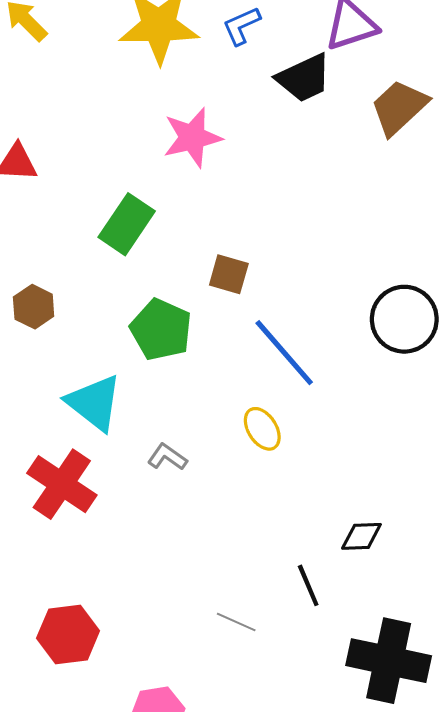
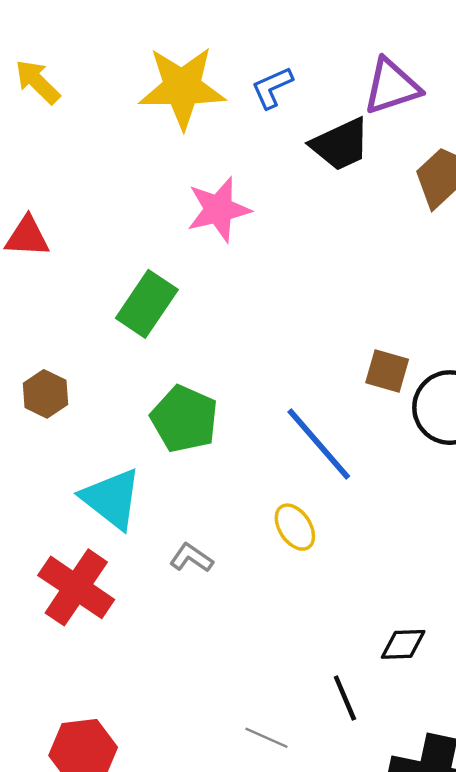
brown square: (229, 274) -> (387, 371), moved

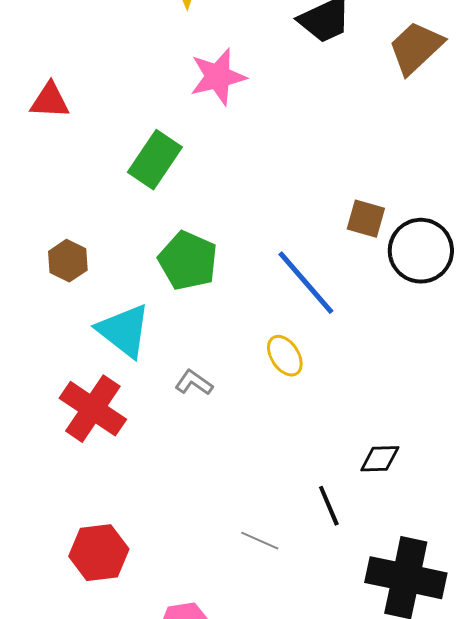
brown hexagon: (45, 394) -> (68, 261), moved

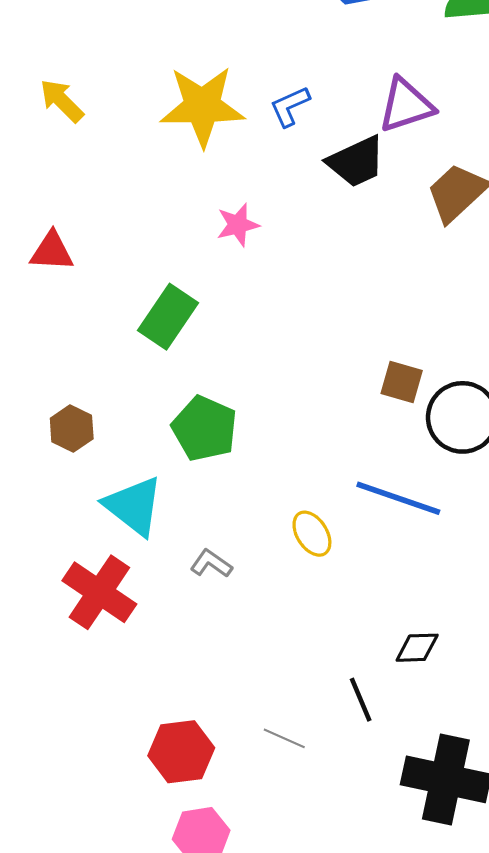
pink star: (218, 77) -> (238, 225), size x0.7
blue line: (306, 283) -> (398, 498), moved, turned -30
red hexagon: (99, 553) -> (181, 752), moved

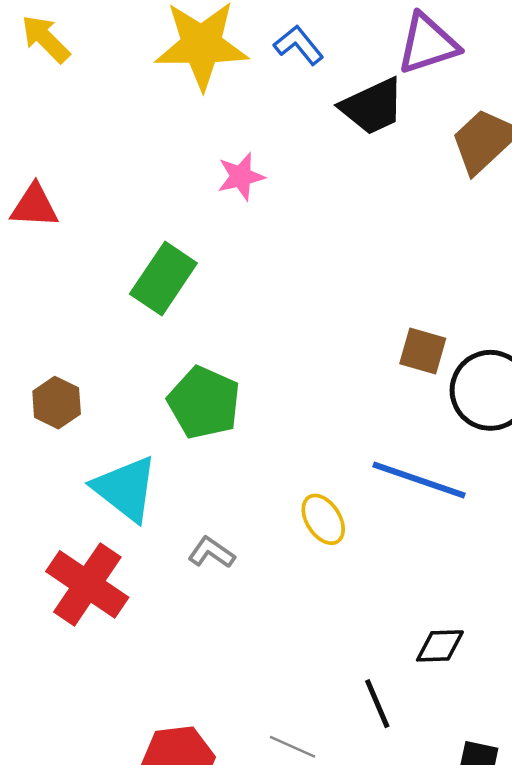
blue L-shape: (290, 106) -> (299, 45), turned 75

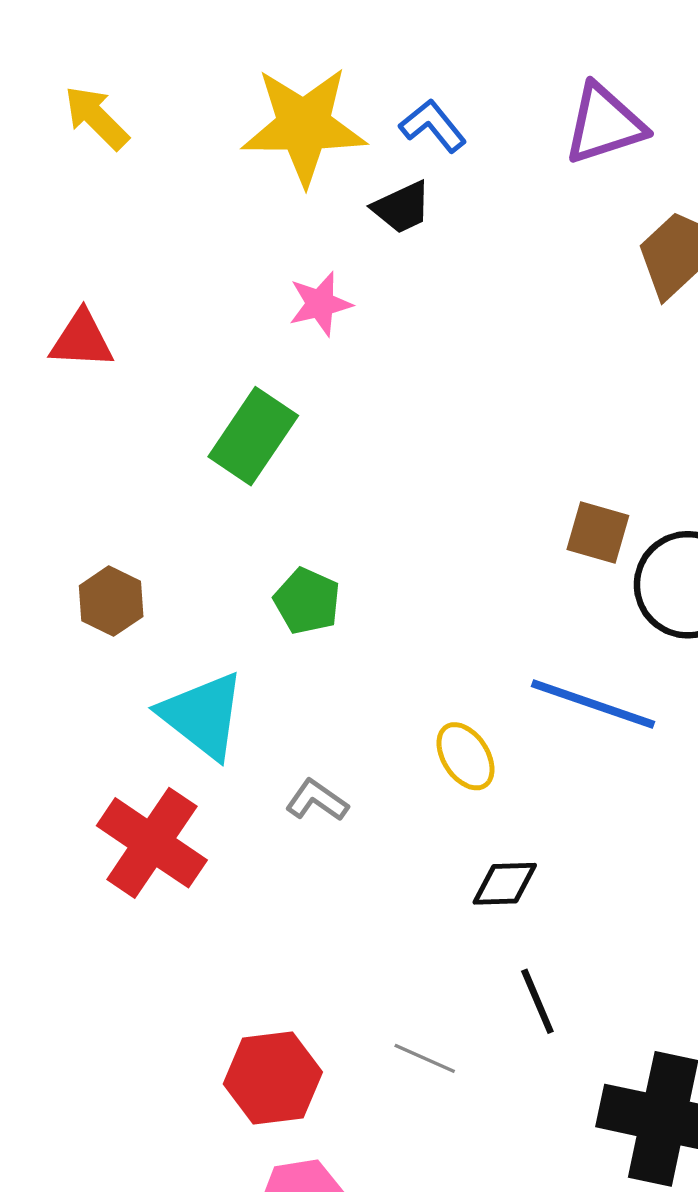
black trapezoid: (372, 106) -> (402, 207), moved, size x0.7
pink star: (241, 177) -> (320, 304), moved
green pentagon: (204, 403) -> (307, 601), size x0.7
black diamond: (440, 646) -> (505, 884), moved

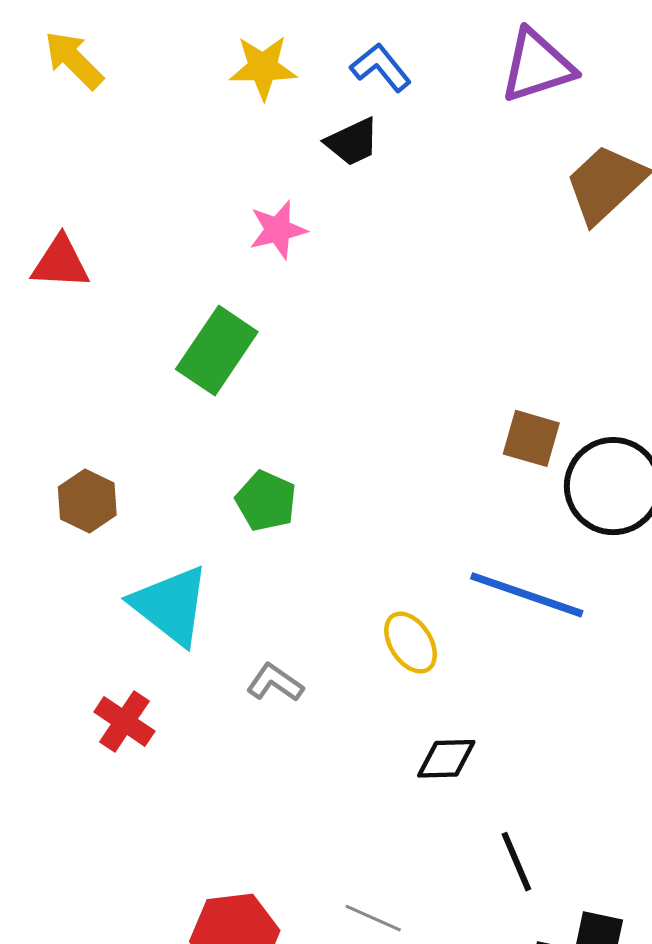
yellow star: (304, 126) -> (263, 67), size x0.6
red cross: (152, 843) -> (124, 721), size x0.6
black line: (537, 1001) -> (516, 862), moved

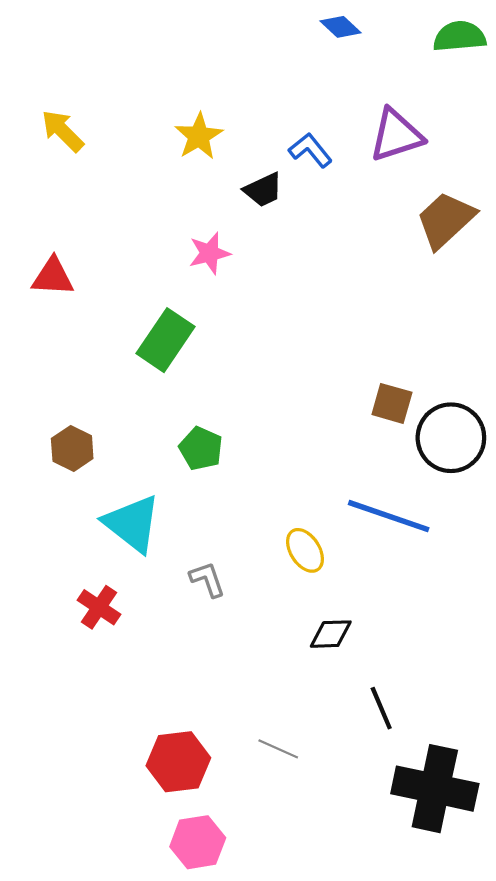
yellow star: (263, 67) -> (199, 136), turned -30
blue L-shape: (381, 67) -> (310, 150), moved
gray L-shape: (275, 683) -> (207, 579), turned 36

